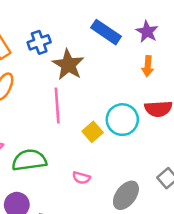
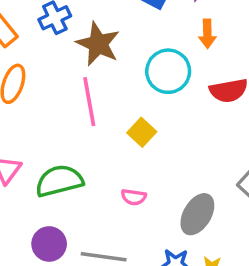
cyan circle: (122, 120) -> (168, 71), moved

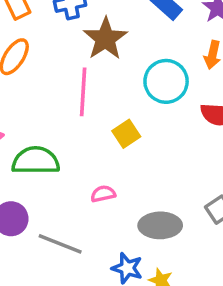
pink semicircle: (134, 197) -> (103, 194), turned 145
gray ellipse: (197, 214) -> (160, 225), turned 45

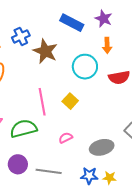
pink line: (83, 92) -> (42, 102), moved

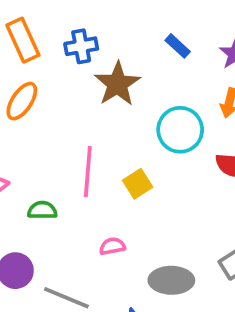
blue rectangle: (72, 23) -> (178, 46), size x0.6
green semicircle: (24, 129) -> (42, 210), size x0.6

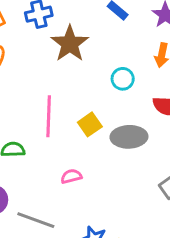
cyan circle: (180, 130) -> (123, 79), size x0.6
gray ellipse: (171, 280) -> (129, 137), moved

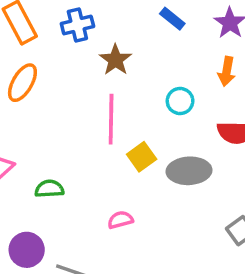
brown star: (70, 44) -> (115, 60), size x0.7
pink line: (49, 116) -> (111, 119), moved

